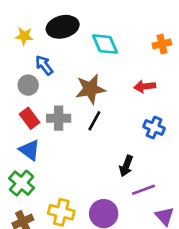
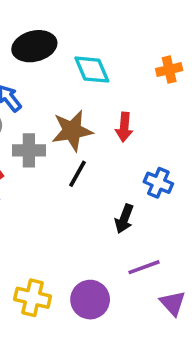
red arrow: (145, 86) -> (124, 127), moved, turned -78
gray cross: (59, 118) -> (29, 150), moved
black arrow: (126, 166) -> (124, 219), moved

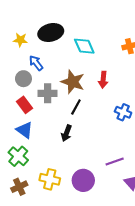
brown star: (72, 131) -> (73, 82), turned 30
black arrow: (124, 219) -> (66, 133), moved

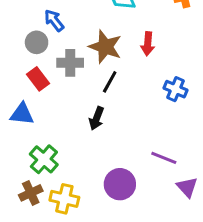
blue triangle: (25, 130) -> (22, 114), moved, turned -30
green cross: (18, 156) -> (44, 159), moved
purple line: (115, 161) -> (164, 158), turned 42
yellow cross: (50, 179) -> (64, 199), moved

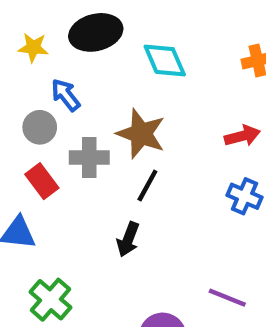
red arrow: (148, 44) -> (242, 136), moved, turned -110

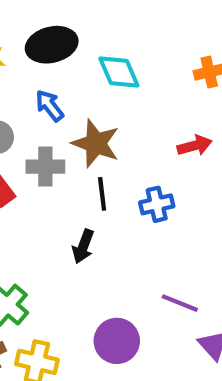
blue arrow: (66, 95) -> (50, 106), moved
black line: (147, 185) -> (102, 194), turned -36
blue cross: (244, 196) -> (157, 204), moved, turned -36

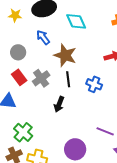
gray cross: (45, 167) -> (41, 78), moved, turned -36
blue cross: (157, 204) -> (94, 84), turned 35

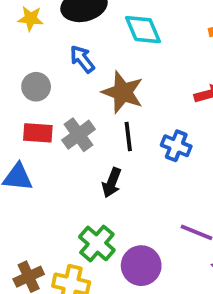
red rectangle: (19, 77) -> (38, 133), turned -49
green cross: (23, 132) -> (97, 243), moved

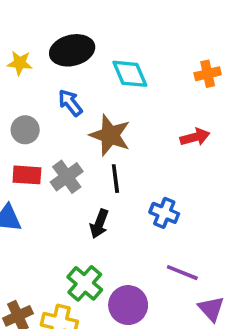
blue cross: (176, 146) -> (164, 213), moved

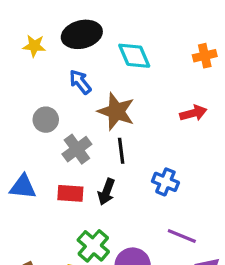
gray circle: (25, 130) -> (46, 120), moved
red rectangle: (27, 175) -> (70, 193), moved

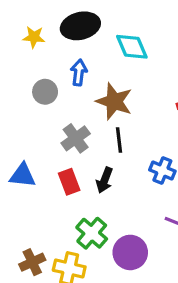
blue arrow: (80, 82) -> (79, 72), turned 45
gray circle: (46, 120) -> (45, 92), moved
red rectangle: (70, 193) -> (69, 182), turned 65

